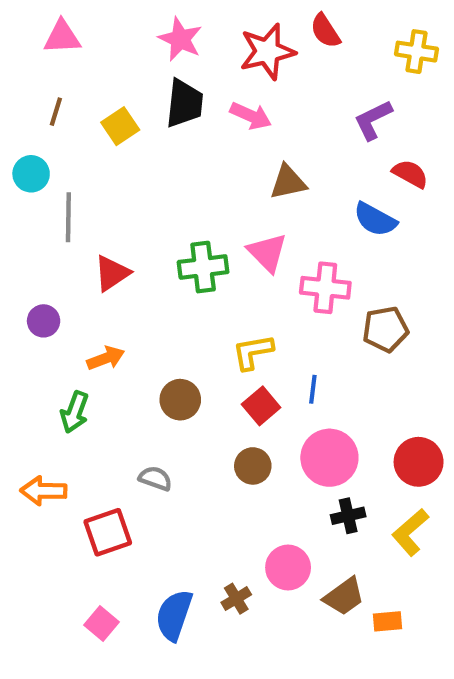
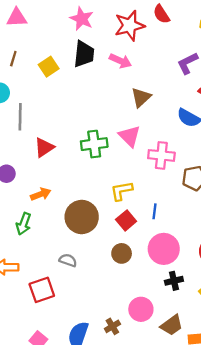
brown triangle: (288, 182) -> (141, 97), turned -30
brown circle: (180, 400) -> (82, 217), size x1.5

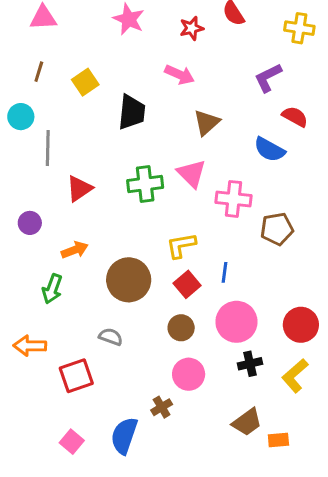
red star: (130, 26) -> (192, 28), size x0.6
black trapezoid: (84, 54) -> (132, 112), moved
pink circle: (141, 309) -> (189, 374), moved
brown cross: (112, 326) -> (162, 407), moved

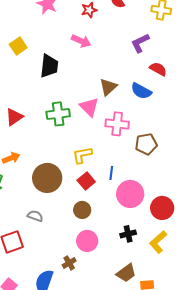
brown triangle: (207, 123) -> (108, 87), moved
pink circle: (236, 322) -> (130, 194), moved

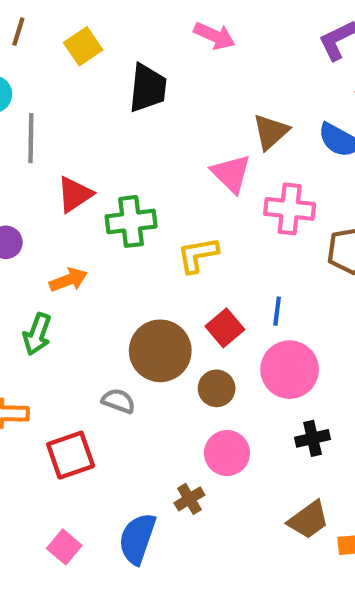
green cross: (58, 114) -> (131, 221), moved
yellow L-shape: (82, 155) -> (198, 255), moved
brown circle: (47, 178) -> (160, 351), moved
pink circle: (130, 194) -> (290, 370), moved

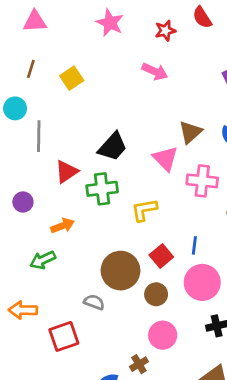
black trapezoid: (148, 88) -> (113, 147), moved, turned 36
green arrow: (37, 334) -> (43, 260), turned 45

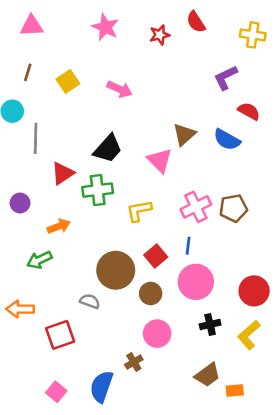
pink arrow: (155, 71) -> (120, 89), moved
pink cross: (202, 181) -> (196, 207), moved, turned -32

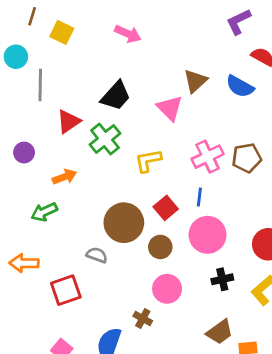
yellow square: (68, 81) -> (62, 32), moved, turned -30
green cross: (98, 190) -> (105, 139), turned -32
brown cross: (134, 362) -> (143, 318), turned -30

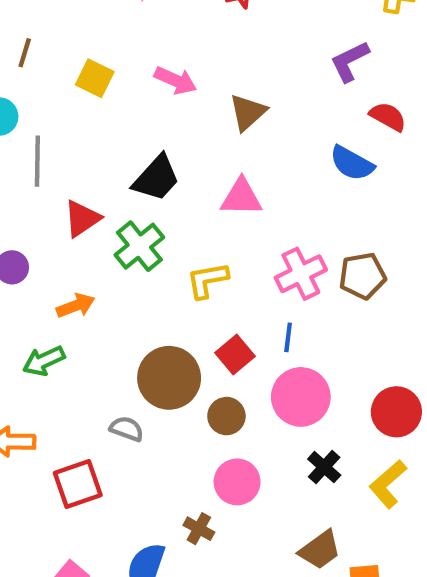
yellow square: (62, 32) -> (95, 78), moved
brown triangle: (195, 81) -> (248, 112), moved
pink triangle: (170, 108) -> (241, 197), turned -44
black cross: (222, 279) -> (324, 467), turned -35

